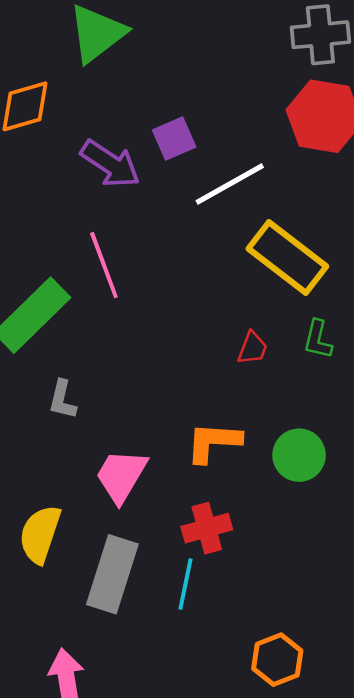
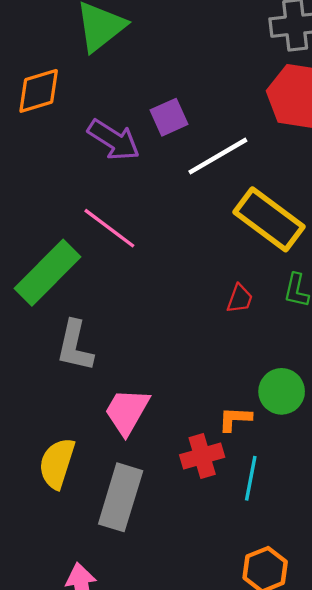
pink line: (104, 265) -> (109, 228), turned -32
gray L-shape: (62, 400) -> (75, 346), size x1.5
orange L-shape: (213, 442) -> (235, 419), moved, size x0.7
cyan line: (185, 584) -> (251, 478), moved

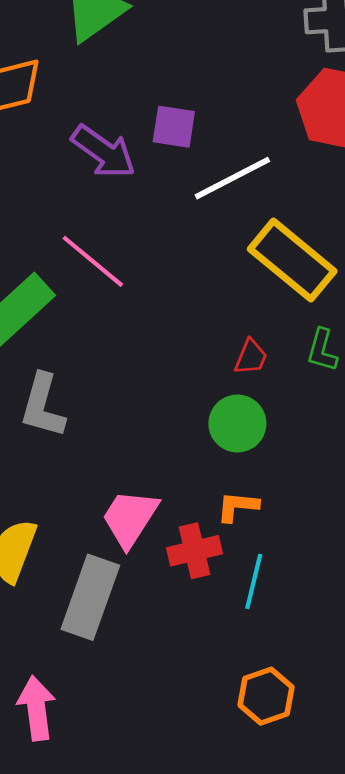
purple square: (169, 117) -> (174, 127), turned 30
green circle: (282, 391) -> (237, 423), moved
pink trapezoid: (127, 411) -> (130, 518), moved

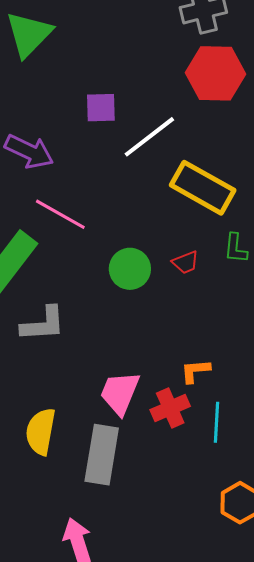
purple arrow: (104, 152) -> (29, 152), moved
red trapezoid: (251, 357) -> (186, 262), turned 56
gray L-shape: (43, 406) -> (43, 324), turned -99
green circle: (237, 423) -> (130, 269), moved

